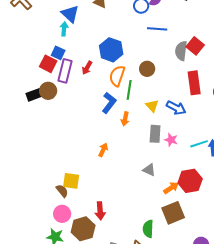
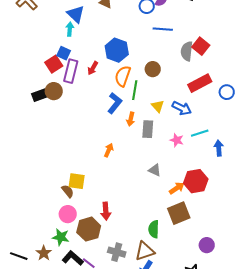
red square: (48, 64) -> (54, 64), turned 30
red rectangle: (194, 83) -> (200, 83), turned 70
gray rectangle: (155, 134) -> (148, 129), moved
cyan line: (199, 144) -> (200, 133), moved

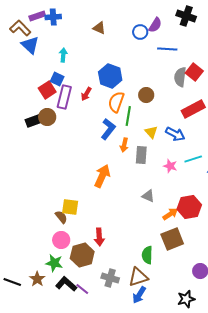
blue triangle: (76, 14) -> (30, 45), moved
blue line: (163, 29) -> (167, 49), moved
orange arrow: (109, 150) -> (102, 176), size x1.6

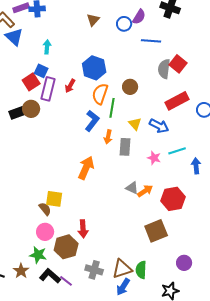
brown triangle: (99, 28) -> (93, 20), moved, turned 48
orange arrow: (170, 214) -> (145, 191), moved
green semicircle: (147, 255) -> (141, 270), moved

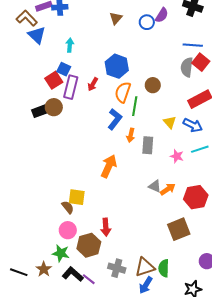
blue line: (151, 41) -> (193, 45), moved
yellow triangle: (135, 124) -> (170, 122), moved
blue arrow: (159, 126) -> (193, 125), moved

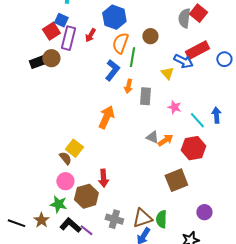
blue arrow: (193, 125) -> (183, 61), moved
cyan line: (200, 149) -> (197, 120), moved, turned 66
yellow square: (77, 197) -> (74, 148), turned 30

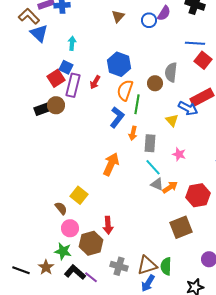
gray semicircle: (184, 18) -> (171, 72), moved
cyan line: (197, 120) -> (153, 167), moved
brown semicircle: (65, 158) -> (61, 208), moved

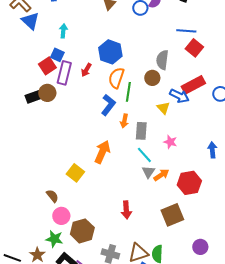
brown circle: (155, 83) -> (152, 78), moved
gray triangle: (157, 184) -> (148, 172), turned 40
yellow square: (79, 195) -> (75, 173), moved
red arrow: (108, 225) -> (126, 210), moved

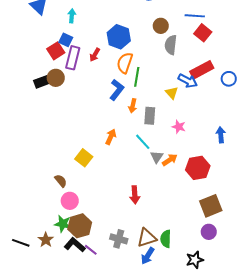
brown circle: (152, 78) -> (161, 26), moved
orange arrow: (102, 152) -> (111, 137), size x0.7
cyan line: (144, 155) -> (143, 142), moved
brown square: (172, 215) -> (211, 206), moved
brown hexagon: (82, 231) -> (80, 226), moved

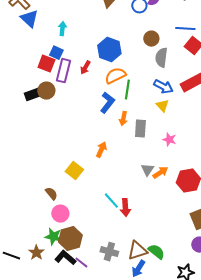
red square: (56, 51) -> (46, 64), turned -36
orange semicircle: (125, 63) -> (115, 76), turned 45
blue arrow: (188, 81) -> (163, 87), moved
cyan line: (143, 142) -> (111, 201), moved
green semicircle: (166, 239) -> (156, 252), turned 126

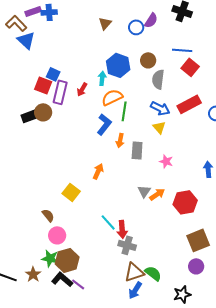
cyan arrow: (62, 29) -> (102, 78), moved
blue hexagon: (109, 50) -> (118, 65), moved
gray cross: (109, 252) -> (127, 245), moved

